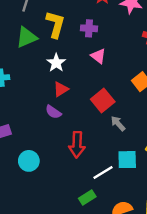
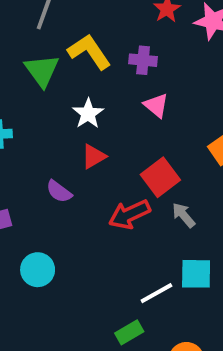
yellow L-shape: (55, 24) -> (89, 52), turned -52
green triangle: (27, 37) -> (42, 71), turned -45
purple semicircle: (53, 112) -> (59, 191), moved
red arrow: (77, 145) -> (129, 214), moved, turned 60

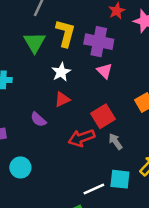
yellow L-shape: (89, 52) -> (65, 33), turned 44
purple cross: (143, 60) -> (99, 42), size x1.6

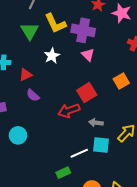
yellow L-shape: (65, 33) -> (55, 23), turned 140
red triangle: (62, 99) -> (26, 75), moved
gray arrow: (115, 142) -> (96, 123), moved, turned -48

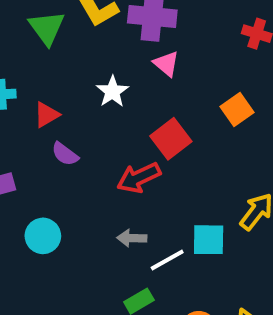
white star: (52, 56) -> (112, 92), moved
gray arrow: (96, 123) -> (132, 238), moved

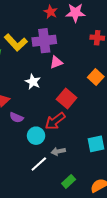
pink triangle: (166, 64) -> (56, 62), turned -48
cyan circle: (43, 236) -> (36, 136), moved
white line: (167, 260) -> (39, 164), moved

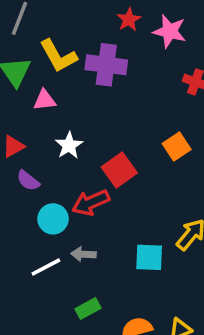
pink triangle: (56, 62) -> (45, 100), moved
white star: (33, 82) -> (69, 145), moved

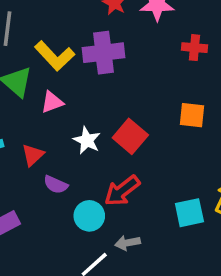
orange square: (177, 147) -> (192, 115), turned -36
red square: (119, 170) -> (130, 136), moved
cyan square: (149, 257) -> (189, 213), moved

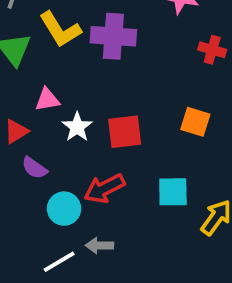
pink triangle: (52, 102) -> (47, 100), moved
red square: (130, 136) -> (125, 132), turned 32
cyan square: (189, 213) -> (173, 192), moved

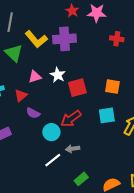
orange square: (195, 122) -> (112, 87), moved
white star: (77, 127) -> (58, 75), moved

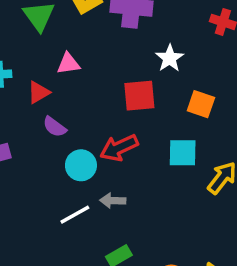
white star: (58, 75) -> (170, 58), moved

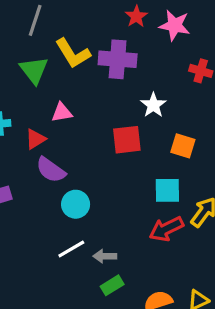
purple semicircle: (55, 127) -> (51, 170), size x1.4
red arrow: (119, 148) -> (166, 229), moved
gray arrow: (113, 201) -> (105, 256), moved

